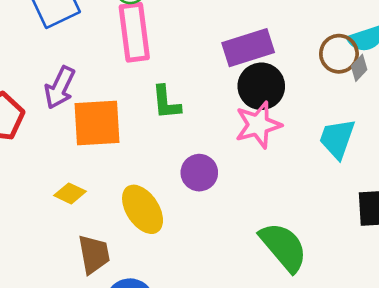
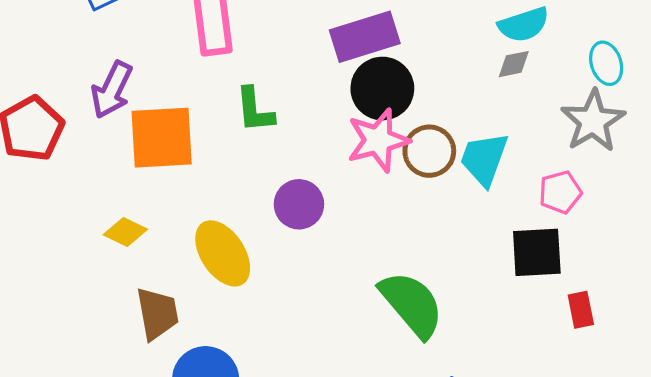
brown circle: (339, 54) -> (429, 151), moved
gray diamond: (359, 68) -> (514, 64), turned 35

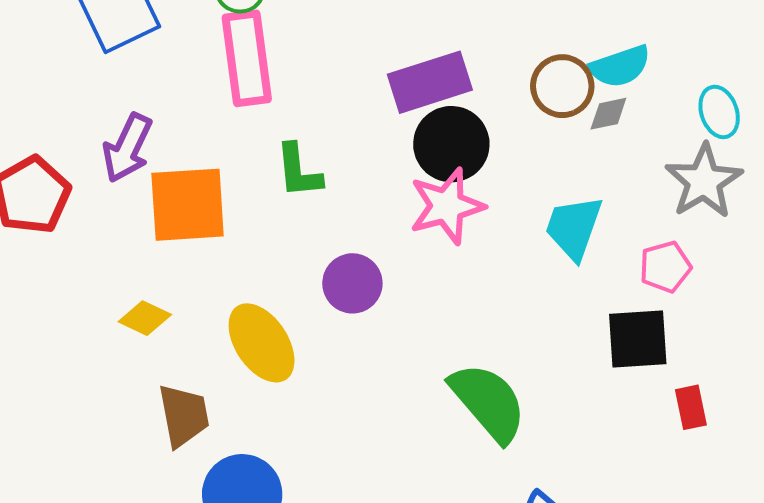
brown circle: (429, 151) -> (562, 86), moved

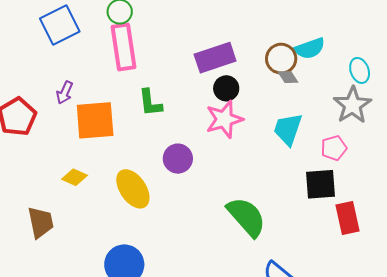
gray diamond: (608, 114) -> (288, 77), moved, turned 70
black circle: (451, 144) -> (226, 88), size x0.7
purple arrow: (127, 148) -> (65, 92), size x0.7
red rectangle: (691, 407) -> (348, 218), size x1.5
brown trapezoid: (184, 415) -> (41, 222), moved

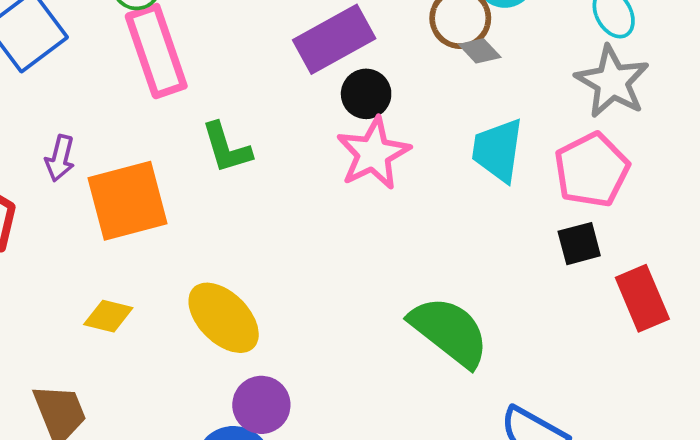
pink pentagon: (334, 148) -> (592, 170), size x1.5
purple circle: (178, 159) -> (261, 405), moved
black square: (321, 184) -> (579, 244), size x0.7

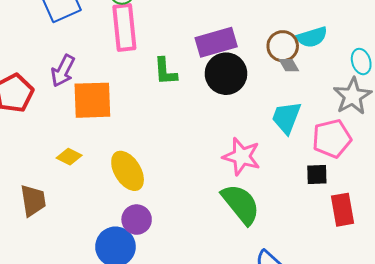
black circle: (366, 94) -> (226, 74), size x1.6
green L-shape: (226, 148) -> (165, 71), moved
pink star: (373, 153) -> (242, 156), moved, turned 30
purple arrow: (60, 158) -> (63, 71), size x1.4

